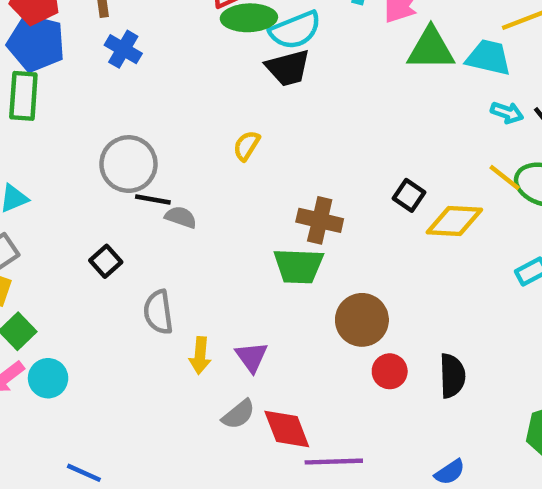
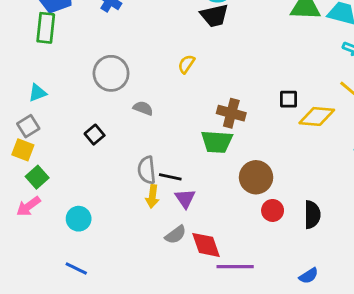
black square: (409, 195) -> (289, 99), turned -36
black line: (153, 199) -> (170, 177), moved
gray semicircle: (158, 312) -> (147, 170), moved
cyan circle: (48, 378) -> (79, 219), moved

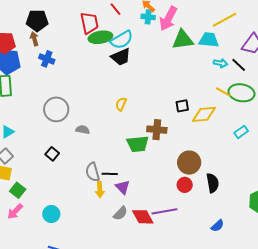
yellow semicircle: (186, 64) -> (121, 104), moved
brown cross: (231, 113) -> (157, 130), moved
brown circle: (256, 177) -> (189, 163), moved
purple line: (235, 267) -> (164, 211), moved

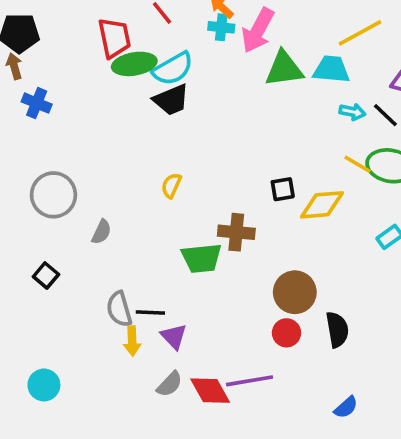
gray semicircle: (83, 130) -> (101, 232), turned 104

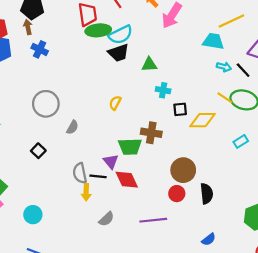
cyan cross: (221, 27) -> (163, 90), moved
green triangle: (284, 69) -> (149, 65), moved, size x0.7
purple triangle: (174, 336) -> (111, 161), moved
red diamond: (210, 391) -> (127, 180), moved

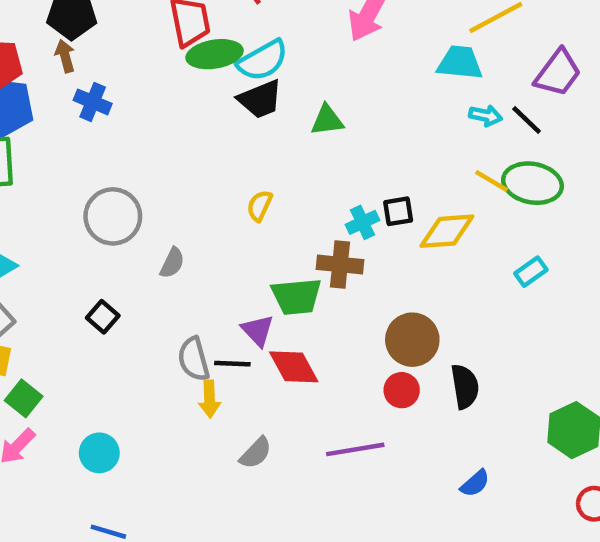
cyan cross: (163, 90) -> (362, 222), moved, turned -32

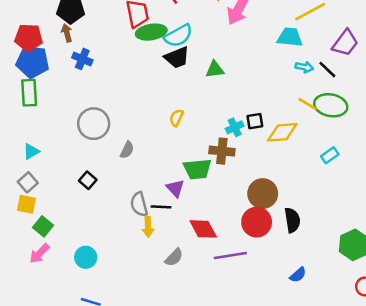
red diamond: (294, 367) -> (203, 229), moved
red circle: (402, 390) -> (257, 222), size x1.5

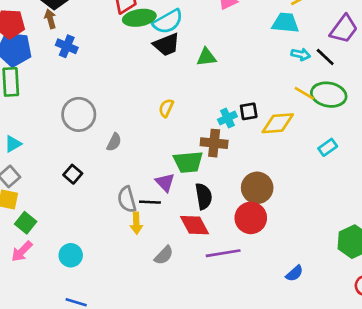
black semicircle: (292, 220) -> (204, 196), moved

